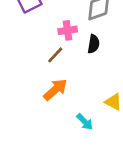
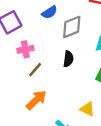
pink cross: (68, 30) -> (25, 49), moved

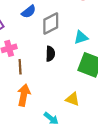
brown line: (35, 70) -> (20, 67), turned -40
orange arrow: (36, 100) -> (24, 95), turned -30

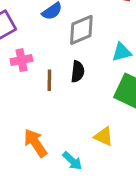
brown line: (20, 67) -> (49, 80), moved
orange arrow: (24, 95) -> (35, 143), moved, turned -50

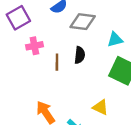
gray diamond: (81, 30) -> (83, 22), turned 30

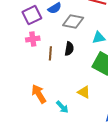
purple square: (18, 18) -> (32, 15), moved

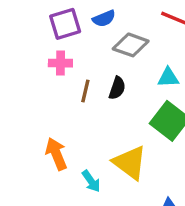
yellow triangle: (84, 92) -> (130, 163), size x1.6

